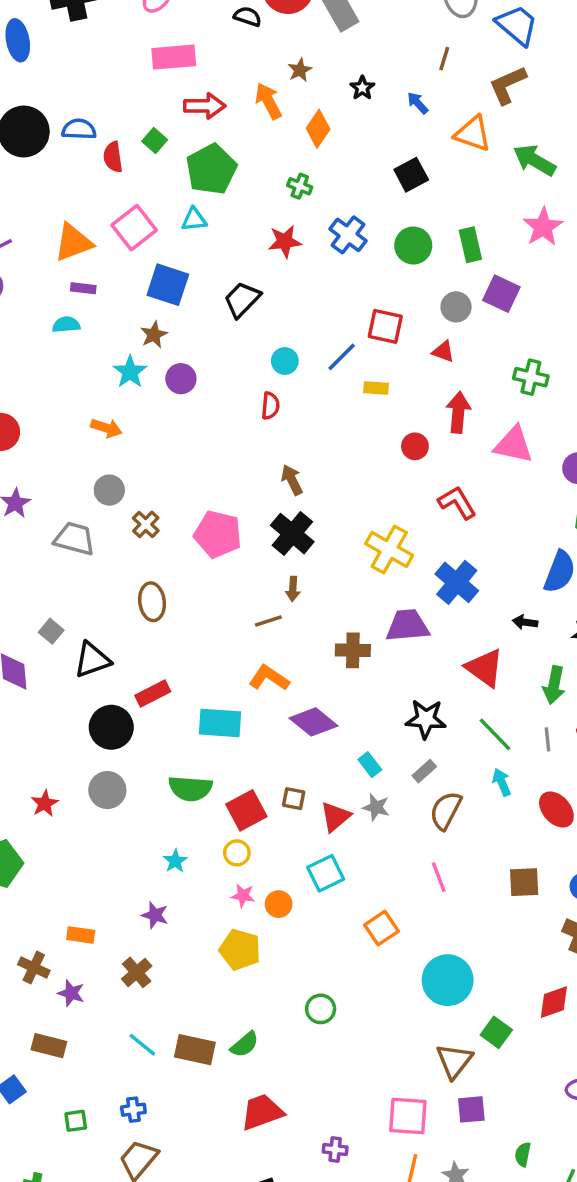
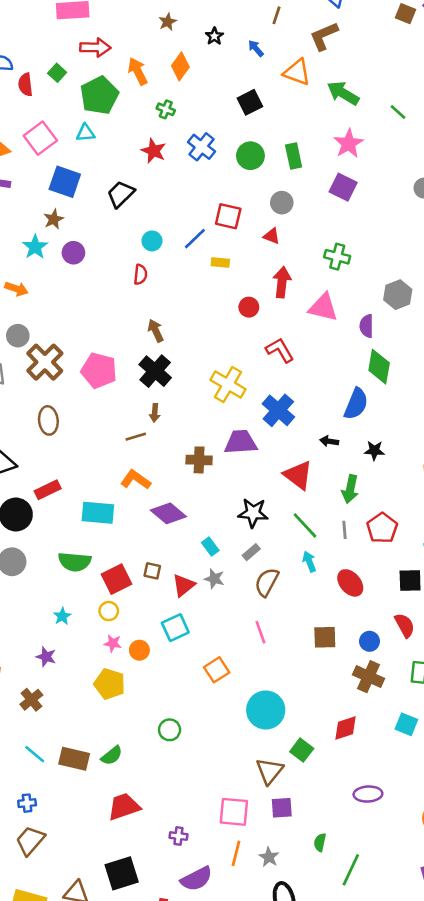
orange arrow: (268, 101) -> (138, 71), moved
red star: (285, 241) -> (154, 151), turned 30
purple square: (501, 294) -> (343, 187), moved
brown cross: (146, 524) -> (45, 362), size x1.8

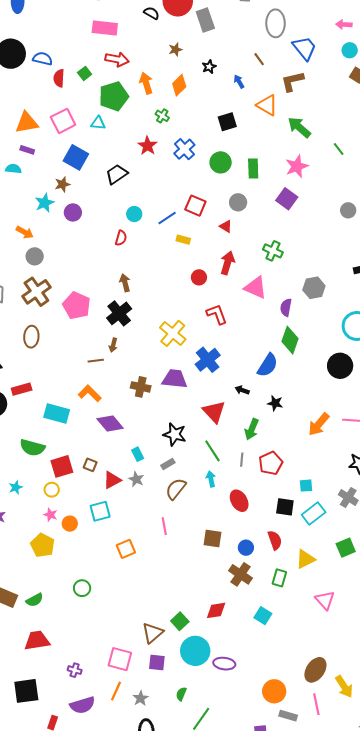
brown line: (277, 15) -> (259, 59), turned -64
gray circle: (18, 336) -> (35, 256), moved
cyan circle: (266, 710) -> (195, 651), moved

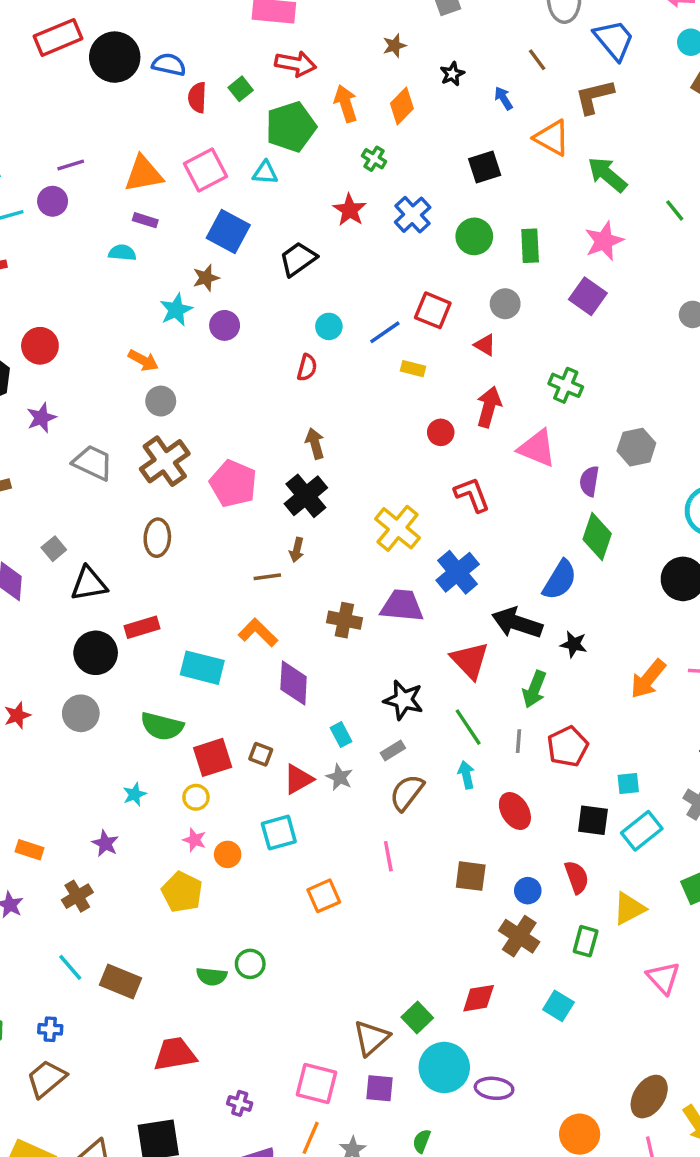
black arrow: (242, 390) -> (517, 623), size x2.0
purple diamond: (110, 423) -> (294, 683), turned 44
green semicircle: (35, 600) -> (212, 976), moved, turned 36

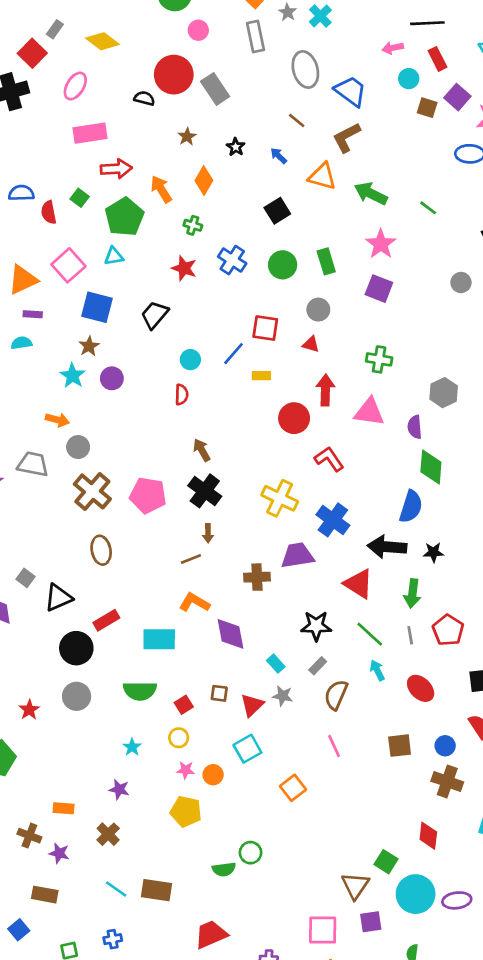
red circle: (441, 432) -> (294, 418), size x1.5
gray trapezoid: (93, 463) -> (33, 464), moved
red square: (213, 757) -> (184, 705), size x0.6
red diamond: (479, 998) -> (428, 836), turned -60

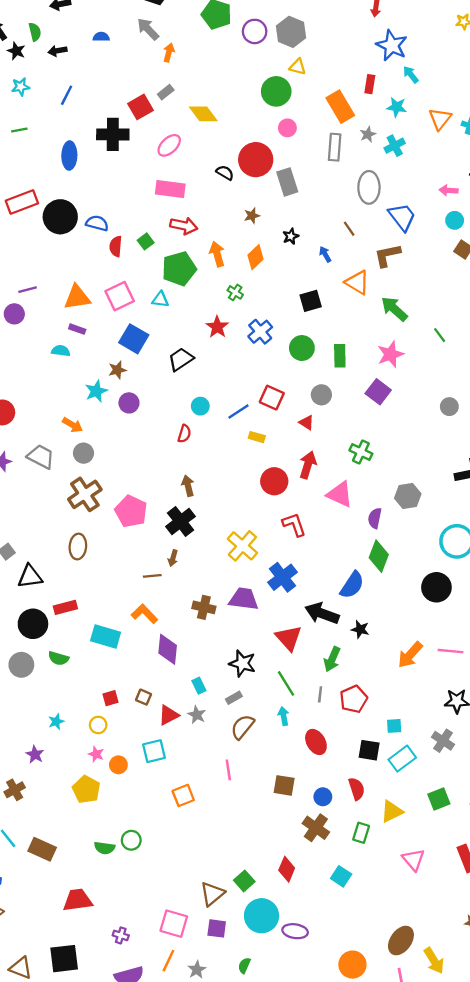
green semicircle: (140, 691) -> (58, 658), moved, size x0.7

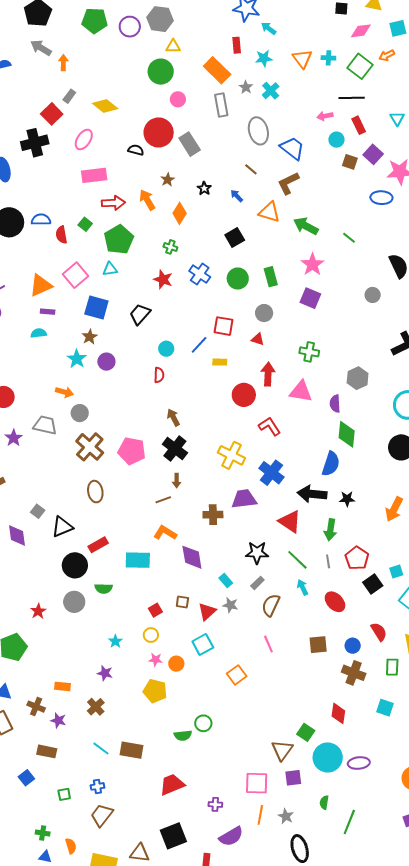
orange arrow: (217, 254) -> (147, 200), moved
black square: (369, 750) -> (373, 584), moved, turned -30

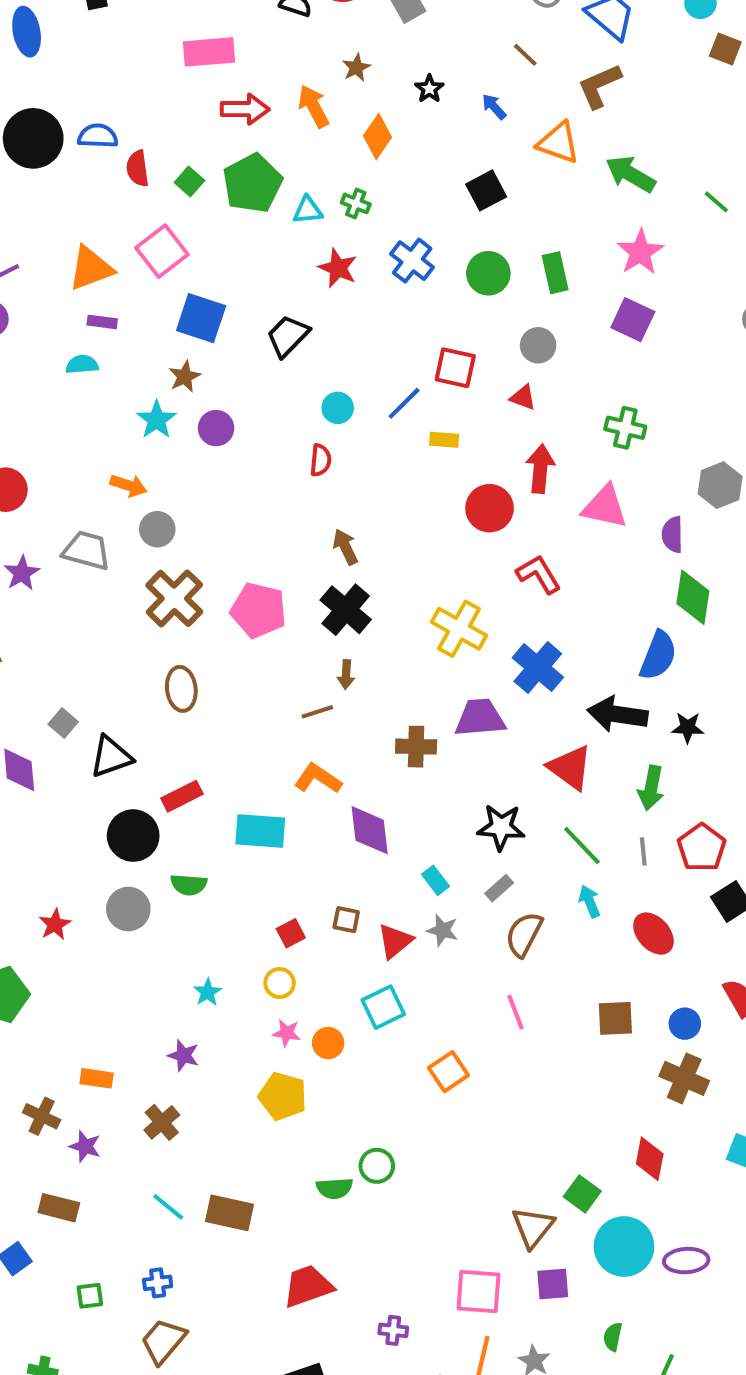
green square: (85, 224) -> (189, 182), moved
cyan triangle: (110, 269) -> (308, 210), moved

